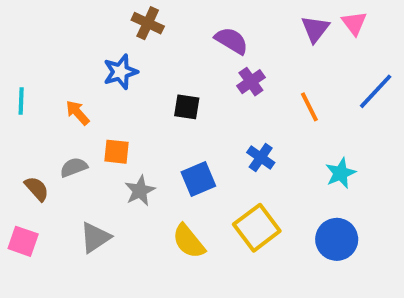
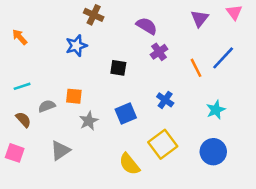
pink triangle: (354, 23) -> (234, 12), moved
blue line: (376, 91) -> (223, 58), moved
cyan line: (21, 101) -> (22, 86), moved, turned 70
orange arrow: (78, 113) -> (20, 37), moved
yellow semicircle: (189, 241) -> (129, 164), moved

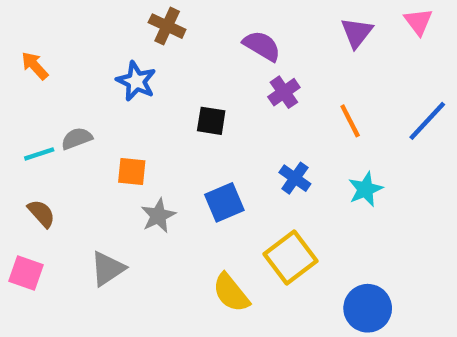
blue star: (76, 46) -> (136, 81), turned -30
blue line: (223, 58) -> (427, 121), moved
gray semicircle: (47, 106) -> (77, 138), moved
cyan star: (216, 110) -> (365, 189), moved
blue circle: (213, 152) -> (368, 308), moved

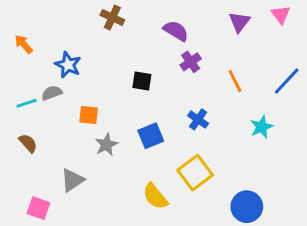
blue star: (136, 81) -> (68, 65), moved
cyan star: (365, 189) -> (262, 127), moved
pink square: (26, 273) -> (38, 208), moved

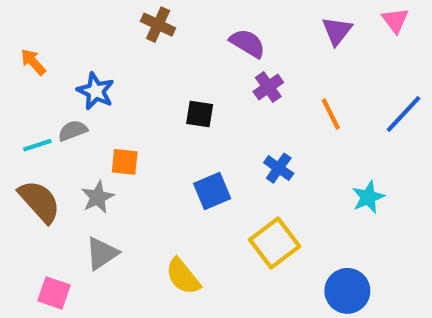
cyan star: (262, 127) -> (368, 197), moved
brown semicircle: (28, 143) -> (39, 201), size x1.6
gray star: (106, 145) -> (98, 197), moved
yellow semicircle: (155, 196) -> (183, 276), moved

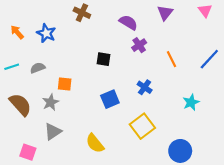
purple triangle: (337, 31) -> (165, 13), moved
blue star: (96, 91) -> (46, 33), moved
cyan line: (37, 145) -> (12, 67), moved

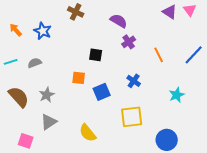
purple triangle: (165, 13) -> (170, 12), moved, turned -35
orange square: (65, 84) -> (79, 78), moved
yellow square: (142, 126) -> (132, 117), turned 30

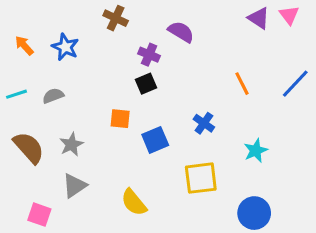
purple cross: (129, 42) -> (149, 55), moved, turned -32
black square: (96, 55) -> (146, 84), turned -32
cyan star: (177, 95) -> (256, 151), moved

